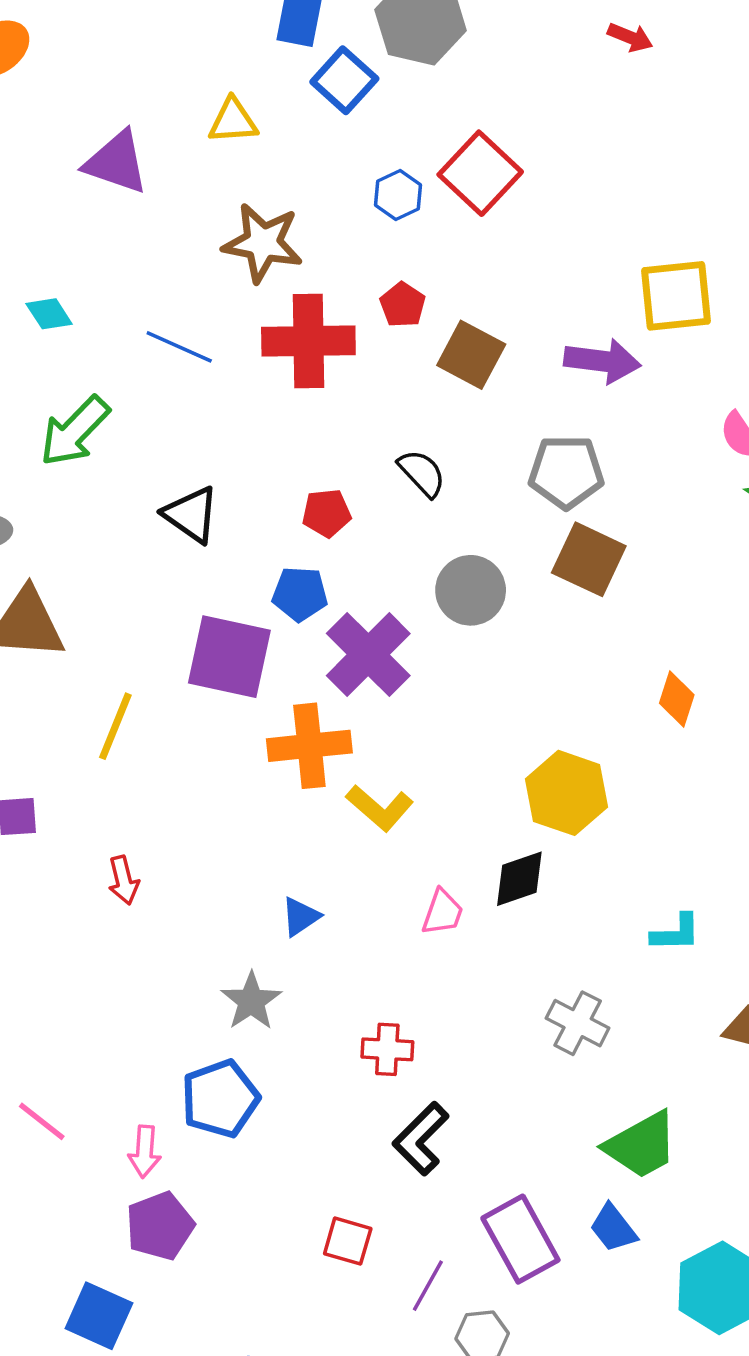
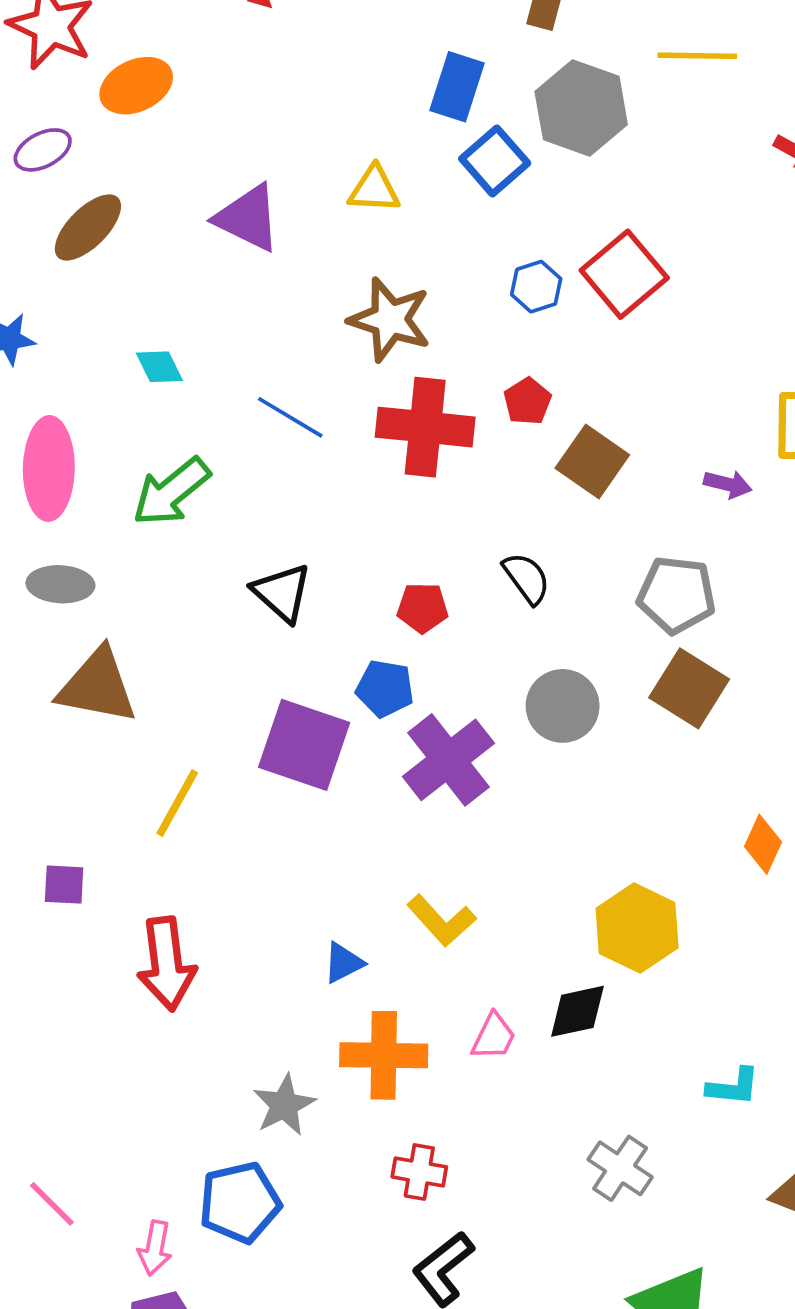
purple arrow: (602, 361) -> (728, 484), size x0.6
orange cross: (309, 746) -> (384, 1055), moved
red arrow: (124, 880) -> (167, 964), size x1.8
blue triangle: (300, 917) -> (343, 963), moved

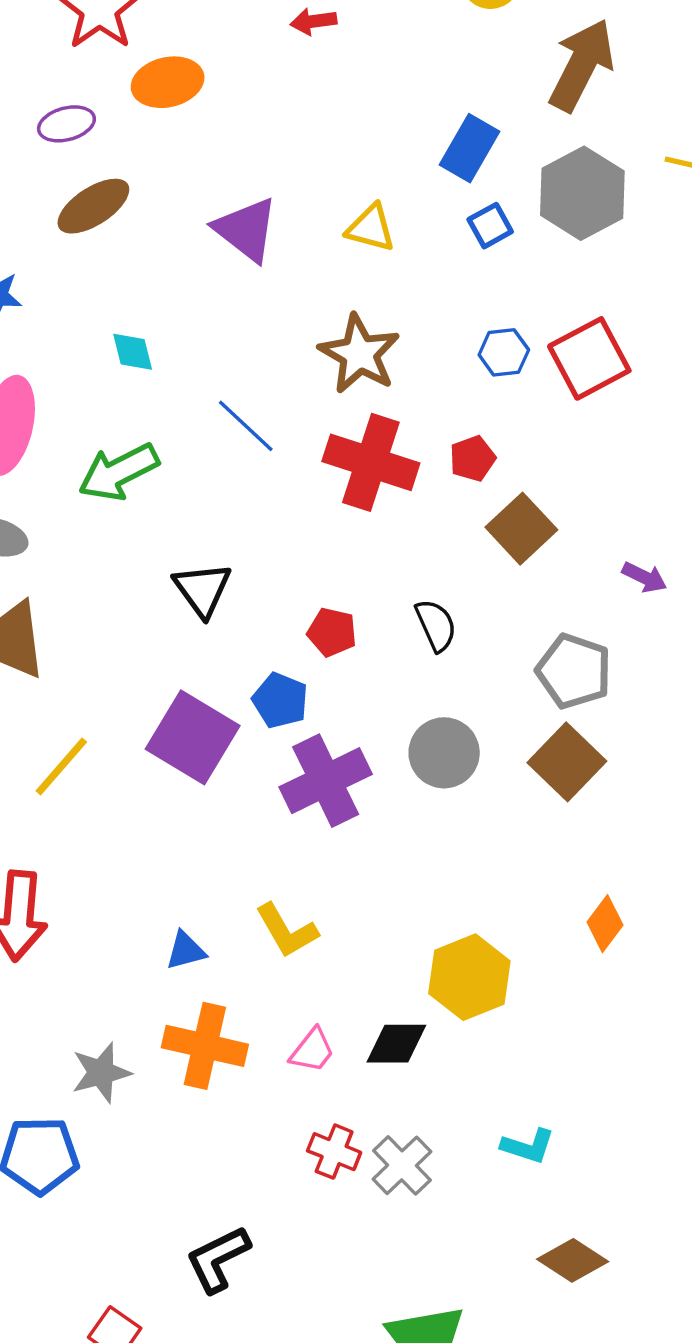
blue square: (495, 161) -> (490, 226), size x0.7
gray cross: (620, 1168) -> (402, 1165), moved
red cross: (419, 1172) -> (334, 1152), moved

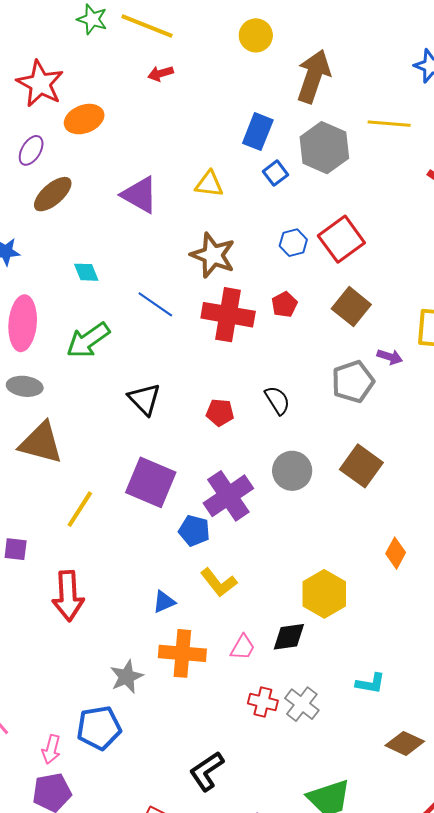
purple ellipse: (66, 124) -> (31, 150), turned -36
brown square: (521, 529) -> (351, 307), moved
gray pentagon: (574, 671) -> (353, 382), moved, turned -30
blue pentagon: (280, 700) -> (194, 531), moved

